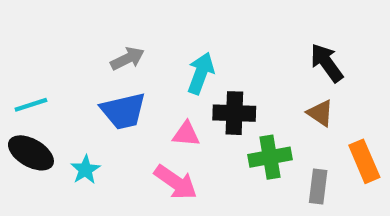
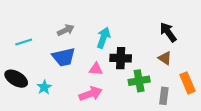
cyan line: (31, 105) -> (24, 42), moved
pink arrow: (176, 182) -> (91, 94), turned -55

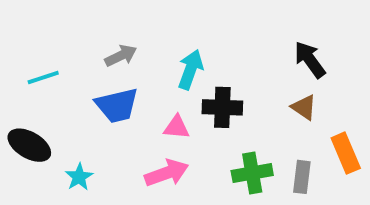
green cross: (139, 81) -> (252, 173), moved
cyan star: (44, 87) -> (79, 177), moved

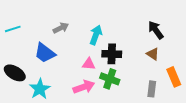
cyan line: (43, 77) -> (13, 29), moved
blue trapezoid: (117, 105) -> (45, 53), moved, turned 50
green cross: (252, 173) -> (110, 79), moved, turned 30
cyan star: (79, 177) -> (40, 89), size x1.5

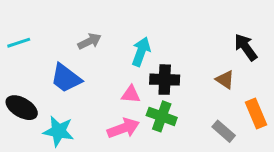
black arrow: (156, 30) -> (246, 47), moved
cyan star: (40, 89) -> (59, 131), turned -30
gray rectangle: (152, 89) -> (224, 131), turned -56

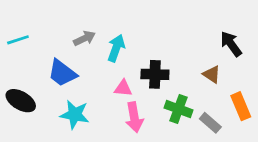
cyan arrow: (141, 52) -> (116, 48), moved
green cross: (162, 116) -> (178, 109), moved
pink arrow: (123, 128) -> (134, 117), moved, turned 100
cyan star: (59, 131) -> (75, 114), moved

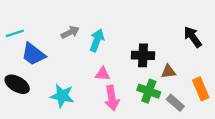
blue trapezoid: (62, 73) -> (33, 54), moved
black cross: (155, 74) -> (143, 55), moved
brown triangle: (212, 74) -> (168, 72), moved, turned -42

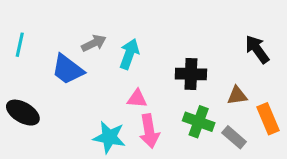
cyan line: (15, 33) -> (20, 45), turned -60
blue trapezoid: (33, 54) -> (68, 69), moved
brown triangle: (168, 72) -> (237, 96), moved
cyan star: (62, 96) -> (109, 137), moved

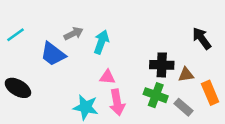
cyan line: (20, 45) -> (16, 35), turned 42
black cross: (191, 74) -> (162, 65), moved

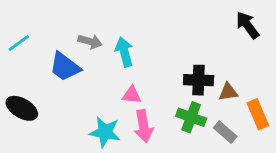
gray arrow: (74, 34) -> (90, 42), turned 42
black arrow: (202, 38) -> (247, 25), moved
cyan arrow: (101, 42) -> (124, 52), turned -35

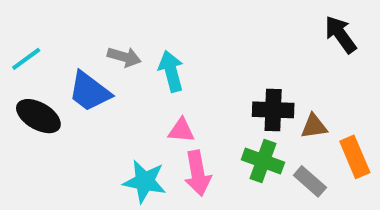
black ellipse: (22, 108) -> (38, 116), moved

